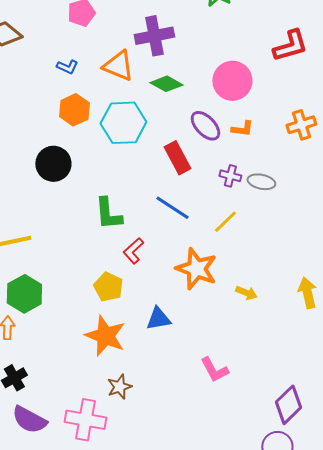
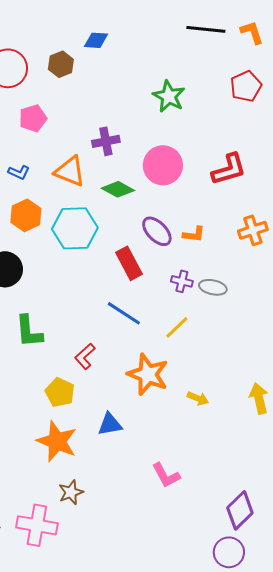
purple cross: (154, 36) -> (106, 141), size x0.7
red L-shape: (290, 46) -> (229, 169), moved
pink circle: (232, 81) -> (163, 165), moved
green L-shape: (108, 214) -> (29, 331), moved

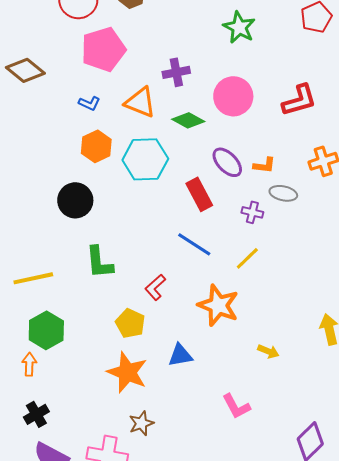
pink pentagon: (33, 118) -> (103, 49), size x1.6
gray ellipse: (213, 287) -> (283, 193), moved
yellow arrow: (198, 398) -> (268, 351), moved

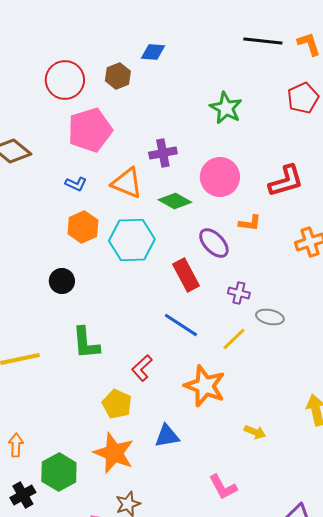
orange L-shape: (264, 165) -> (250, 223), moved
gray ellipse: (283, 193) -> (270, 317), moved
black circle: (75, 200) -> (62, 281), size x0.7
green hexagon: (46, 330) -> (59, 472), moved

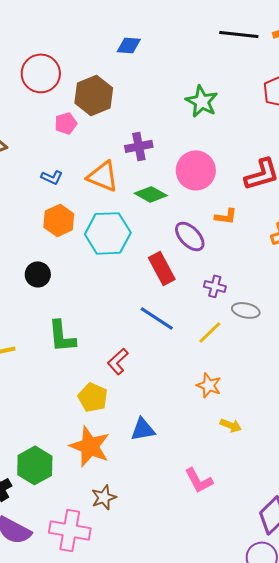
brown hexagon: (118, 76) -> (94, 95), moved, size x1.5
pink pentagon: (90, 130) -> (66, 123), size x0.5
orange star: (205, 386) -> (209, 385), moved, size x0.6

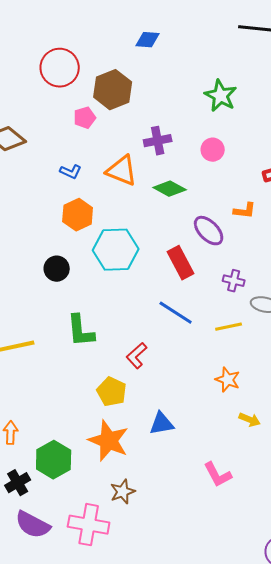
pink circle: (196, 170) -> (213, 150), moved, size x0.6
cyan hexagon: (108, 233) -> (116, 250), moved
yellow line: (210, 332) -> (229, 327), turned 32

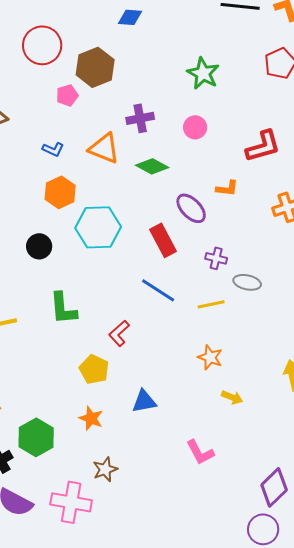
orange star: (109, 441) -> (91, 418), size x0.6

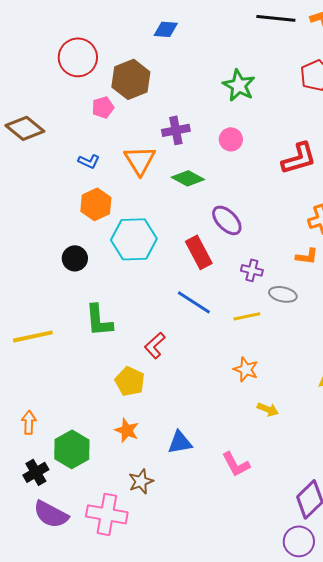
orange triangle: (104, 148) -> (140, 160), turned 36
orange L-shape: (227, 188) -> (307, 256), moved
blue triangle: (144, 401) -> (180, 442), moved

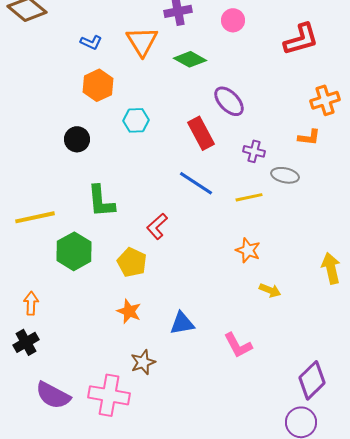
cyan hexagon: (134, 239) -> (136, 120), size x0.6
green hexagon: (72, 449) -> (74, 251), moved
black cross: (36, 472) -> (26, 342), moved

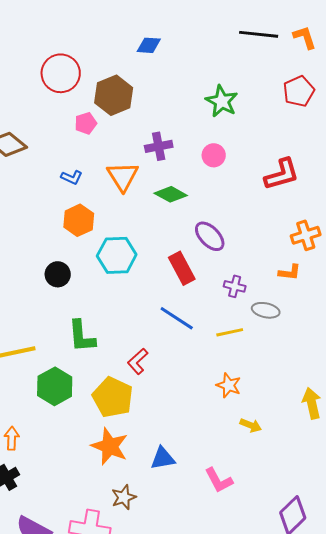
cyan hexagon: (136, 120) -> (117, 255), size x1.5
yellow pentagon: (132, 262) -> (113, 397), size x1.4
orange star: (129, 311) -> (110, 446), size x1.5

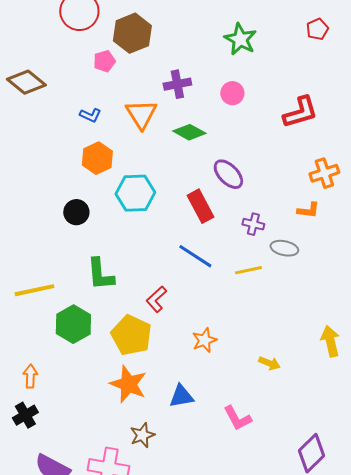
red pentagon: (299, 91) -> (317, 29), size x0.7
orange star: (229, 385) -> (204, 340), moved, turned 30

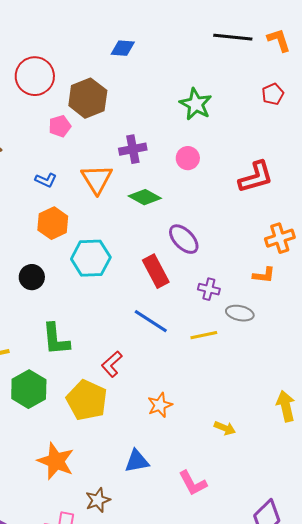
orange star: (128, 384) -> (56, 461), moved

